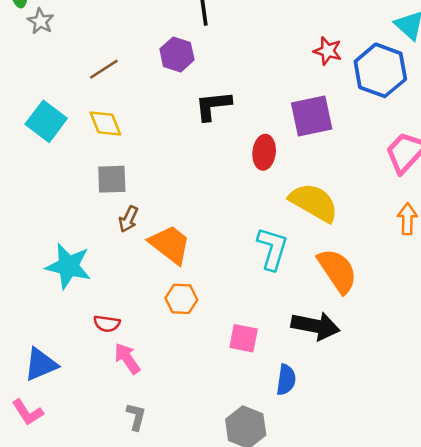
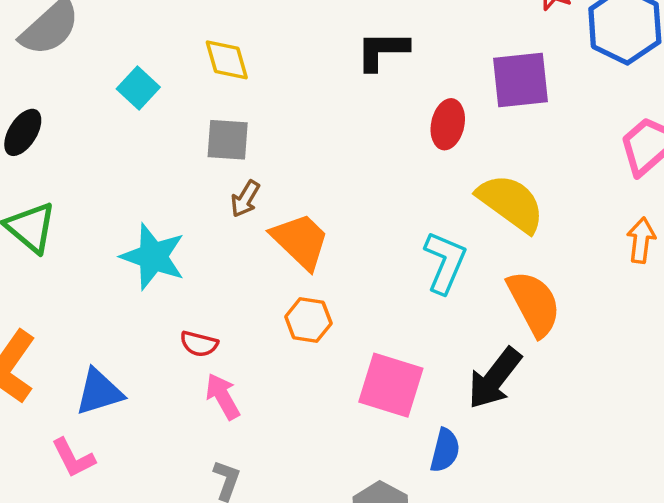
cyan square: (46, 121) -> (138, 88), moved, size x0.7
black arrow: (315, 326) -> (495, 378), turned 111
pink square: (244, 338) -> (391, 385), size x1.5

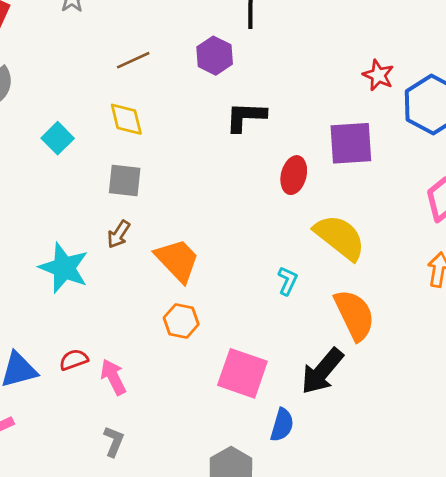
brown arrow: (245, 199) -> (119, 234), moved
cyan L-shape: (445, 262) -> (288, 281), size x0.6
red semicircle: (199, 344) -> (74, 360), moved, turned 144

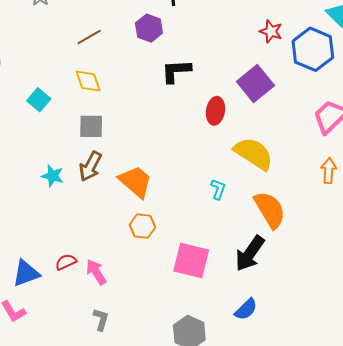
purple square: (351, 143) -> (255, 83), turned -30
brown arrow: (119, 234) -> (90, 166), size x1.4
cyan star: (64, 268) -> (53, 176), moved, size x0.6
blue semicircle: (282, 425) -> (246, 309), moved, turned 35

